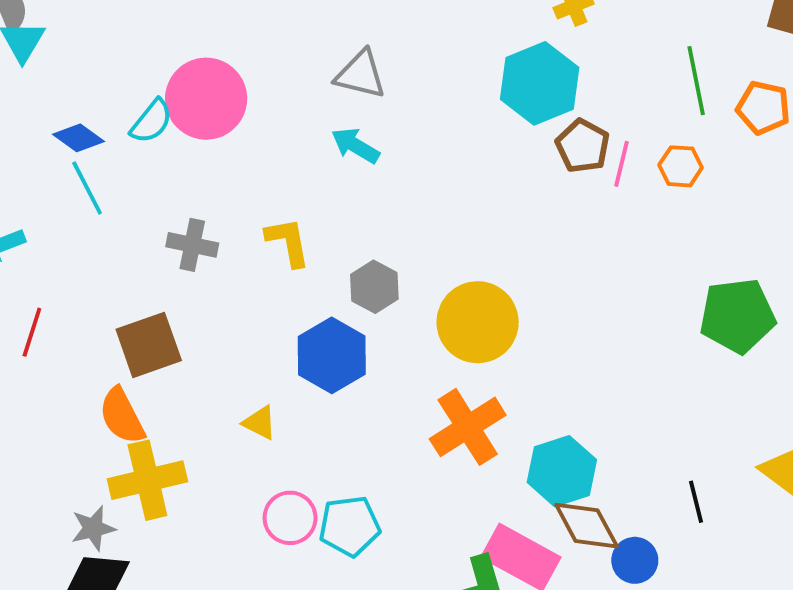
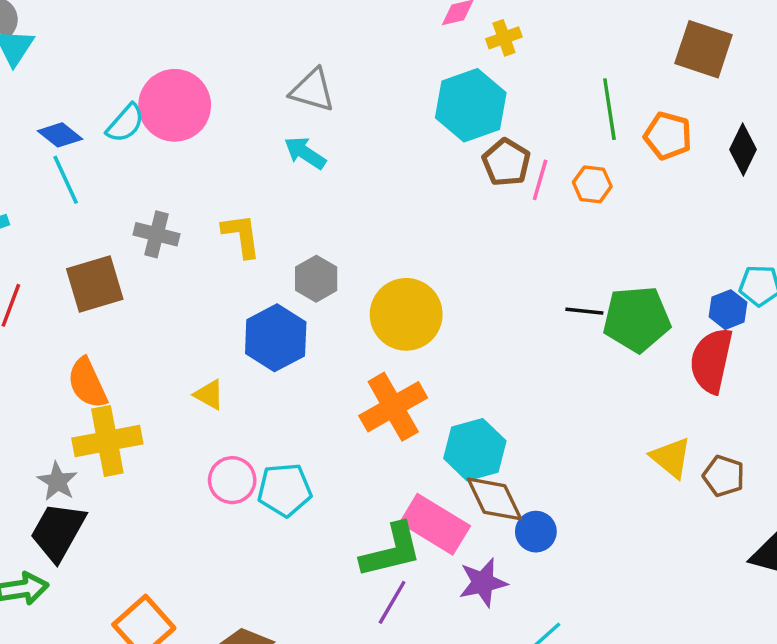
brown square: (149, 345) -> (95, 284), moved
black line: (696, 502) -> (584, 311), moved, turned -72
gray star: (93, 528) -> (57, 481), turned -30

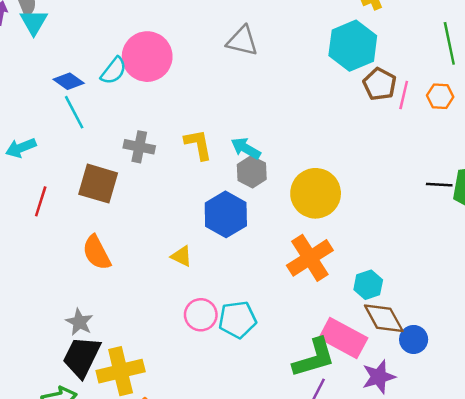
cyan arrow: (305, 153) -> (246, 148), moved
brown square: (95, 284) -> (98, 184), turned 36
yellow cross: (107, 441) -> (121, 371), moved
cyan hexagon: (475, 450) -> (368, 285), size x0.7

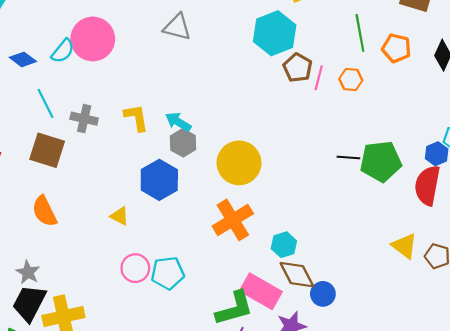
cyan line: (74, 112) -> (46, 103), moved

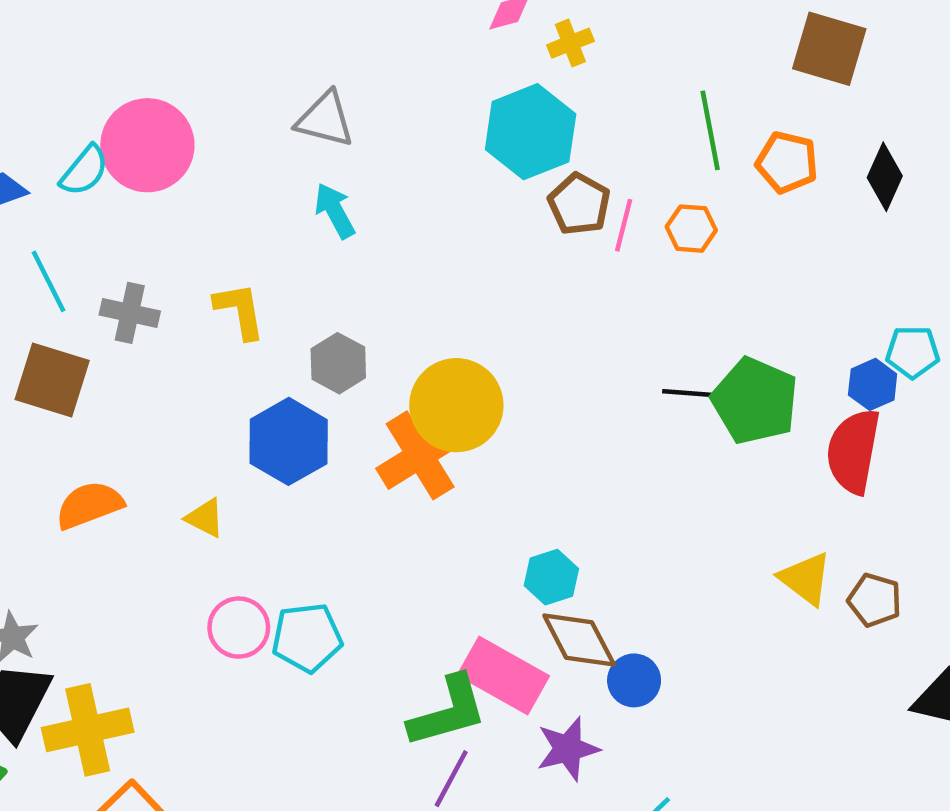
cyan arrow: (178, 122) -> (335, 211), moved, turned 30
green pentagon: (381, 161) -> (755, 401), turned 30
orange semicircle: (44, 211) -> (89, 505), moved, turned 96
orange cross: (233, 220) -> (420, 455), moved

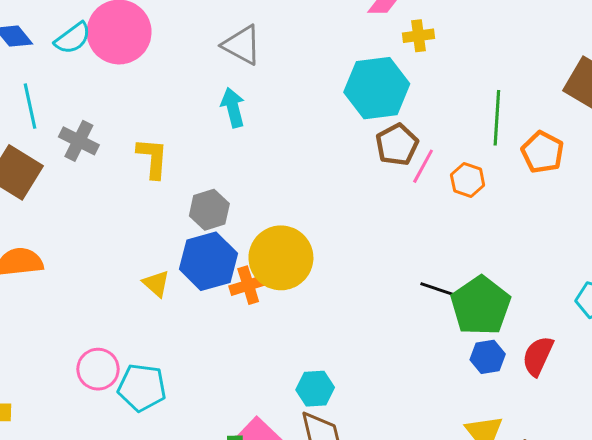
blue hexagon: (873, 384) -> (488, 357), moved
blue hexagon: (289, 441) -> (208, 261), moved
red semicircle: (853, 451) -> (538, 356), size x0.7
orange cross: (420, 455) -> (248, 285), size x0.6
yellow triangle: (205, 518) -> (156, 284), moved

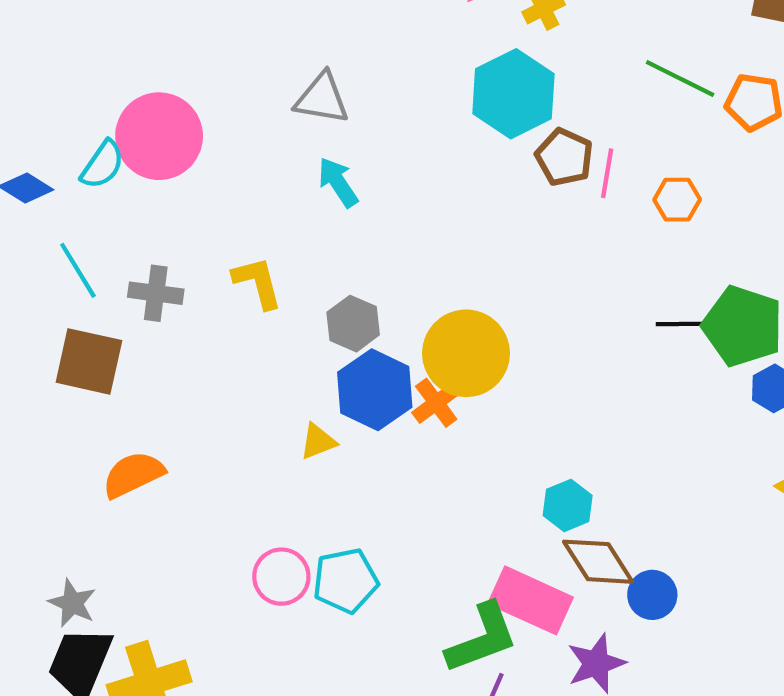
green line: (497, 118) -> (680, 79), turned -48
orange hexagon: (468, 180) -> (677, 200), moved
yellow triangle: (156, 284) -> (318, 442), turned -44

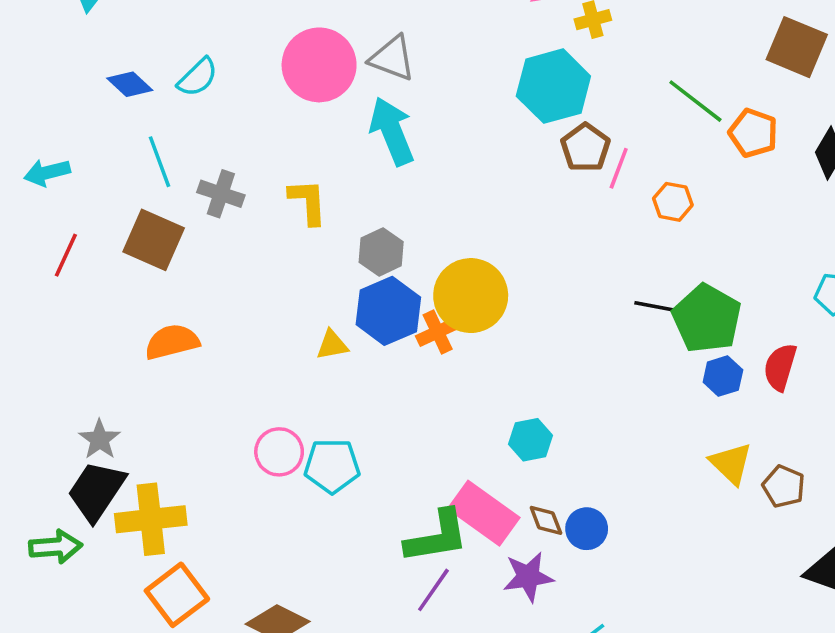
pink circle: (159, 136) -> (319, 65), moved
cyan arrow: (338, 182) -> (392, 131), size x1.5
brown diamond: (598, 562) -> (546, 520), moved, size x0.6

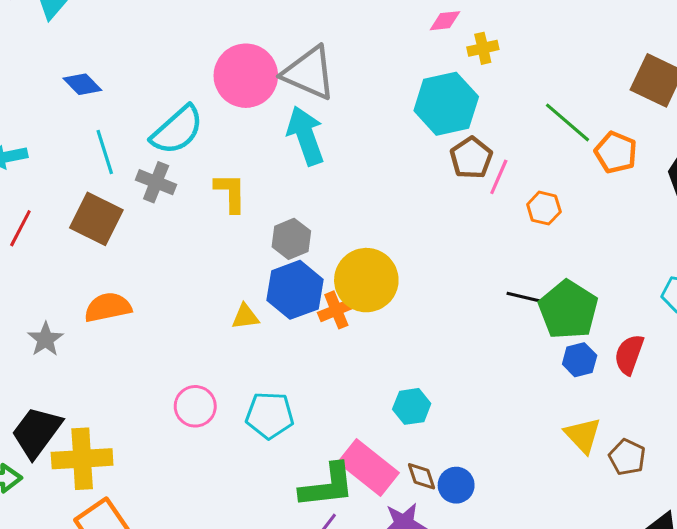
gray triangle: (392, 58) -> (309, 73), size x1.4
cyan semicircle: (198, 77) -> (177, 130), moved, size x1.5
gray star: (100, 439) -> (45, 339), moved
cyan pentagon: (332, 466) -> (270, 415), moved

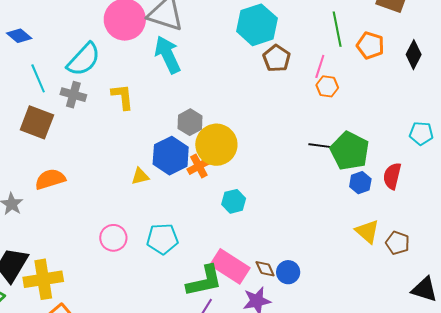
green line: (568, 122) -> (337, 29), turned 44
pink line: (499, 177) -> (320, 66), moved
gray hexagon: (291, 239) -> (190, 122), moved
cyan hexagon: (412, 406) -> (234, 201), moved

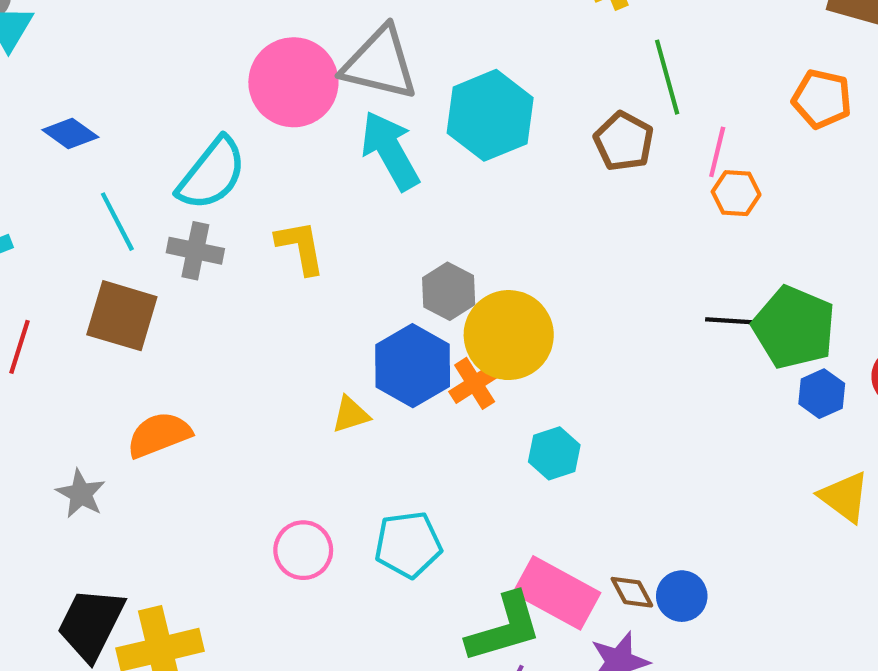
cyan hexagon: (257, 25) -> (490, 115), moved
green line: (337, 29) -> (667, 77), moved

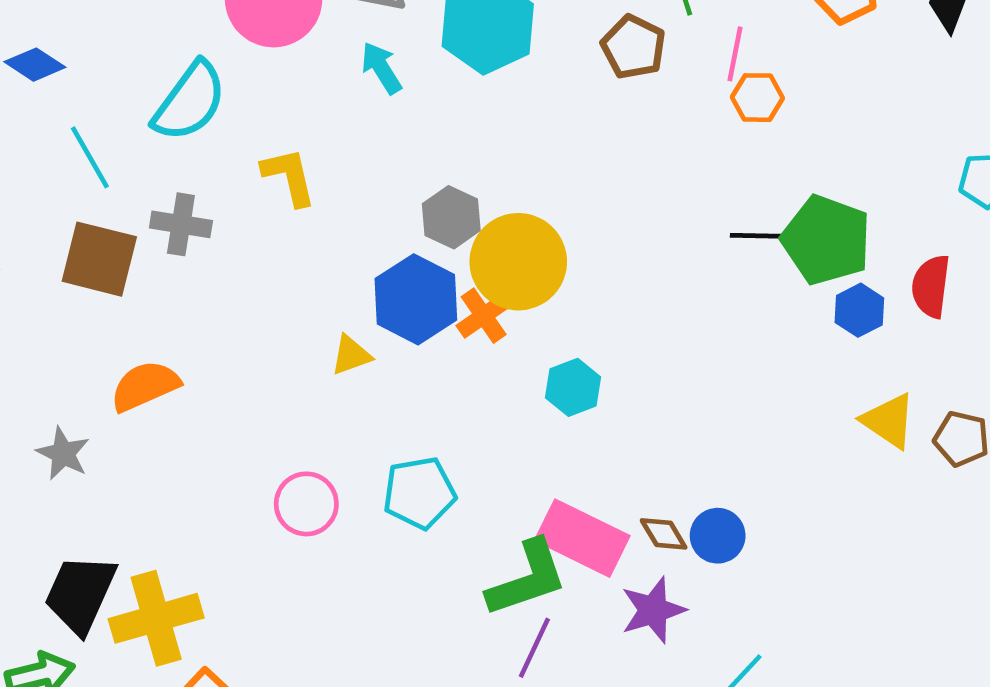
cyan arrow: (390, 151) -> (381, 68), size x0.6
gray cross: (195, 251) -> (181, 224), moved

